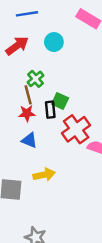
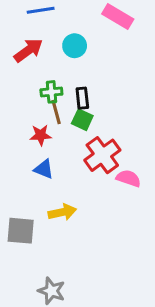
green cross: (35, 79) -> (51, 92), turned 35
brown line: (28, 95) -> (56, 112), moved
black rectangle: (50, 110) -> (82, 98), moved

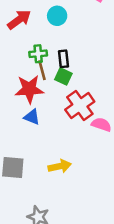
red star: (41, 135) -> (29, 89), size x1.6
yellow arrow: (62, 212) -> (60, 166), moved

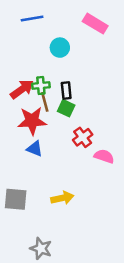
red arrow: (19, 20) -> (22, 89), moved
red cross: (80, 106) -> (83, 137), size x0.7

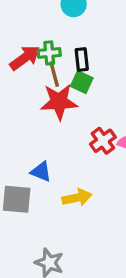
red star: (32, 121) -> (59, 102), moved
red cross: (83, 137) -> (103, 141), moved
blue triangle: (35, 149) -> (41, 172), moved

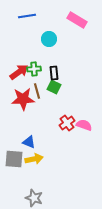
brown line: (54, 74) -> (37, 91), moved
red star: (59, 102) -> (23, 99), moved
yellow arrow: (77, 198) -> (34, 159), moved

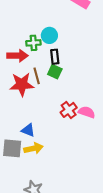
cyan circle: (49, 39) -> (49, 35), moved
green cross: (34, 69) -> (33, 43), moved
red arrow: (19, 72) -> (17, 56), turned 36

